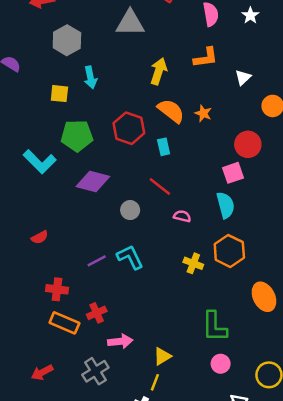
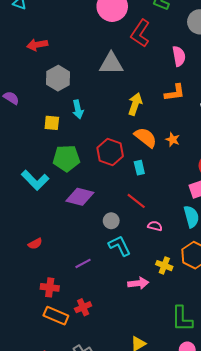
cyan L-shape: (130, 257) -> (120, 246), moved
pink arrow: (120, 341) -> (138, 283), moved

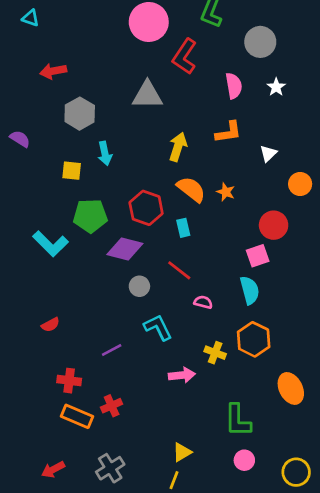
purple diamond: (80, 197) -> (125, 249), moved
gray circle: (111, 221) -> (139, 286), moved

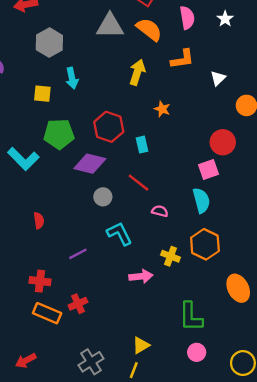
orange semicircle: (191, 189) -> (149, 29), moved
orange star: (226, 192) -> (162, 109), moved
red semicircle: (50, 325) -> (39, 221), moved, turned -70
gray cross: (110, 468) -> (91, 362), moved

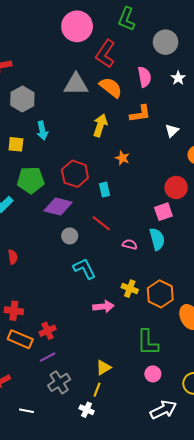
pink semicircle: (160, 211) -> (130, 244), moved
orange hexagon: (205, 244) -> (160, 294), moved
purple line: (78, 254) -> (48, 357), moved

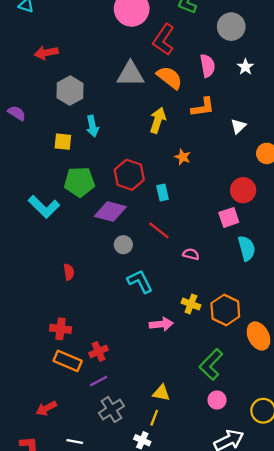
cyan semicircle: (157, 239) -> (247, 248), moved
red semicircle: (13, 257) -> (69, 272), moved
green L-shape: (148, 342) -> (211, 364), turned 44
yellow triangle: (103, 368) -> (161, 393), turned 42

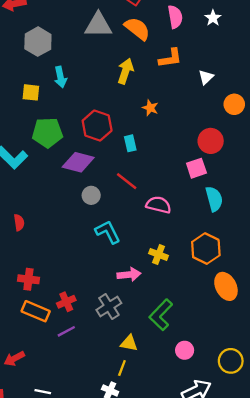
pink semicircle: (191, 254) -> (159, 205), size x1.5
red semicircle: (69, 272) -> (19, 223), moved
orange hexagon: (225, 310) -> (206, 249), moved
green L-shape: (211, 364) -> (161, 315), moved
gray cross: (111, 409) -> (109, 306), moved

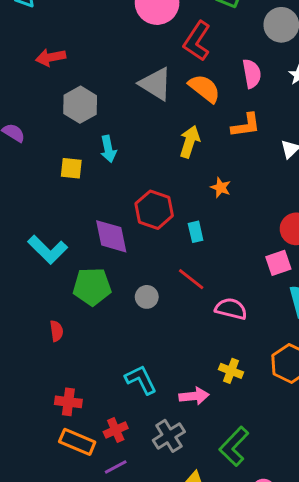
gray triangle: (98, 25) -> (156, 84), turned 32
green pentagon: (47, 133) -> (92, 287), moved
purple diamond: (78, 162) -> (111, 236), moved, turned 64
cyan L-shape: (108, 232) -> (141, 380), moved

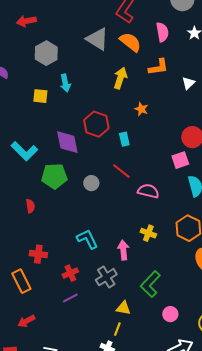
pink arrow: (194, 396) -> (123, 250), turned -90
orange rectangle: (77, 442) -> (21, 281), moved, turned 40

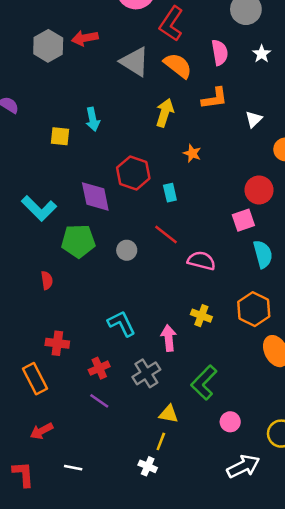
red arrow: (26, 21) -> (85, 38), moved
gray hexagon: (46, 53) -> (48, 46), moved
purple line: (70, 298) -> (99, 401), turned 63

